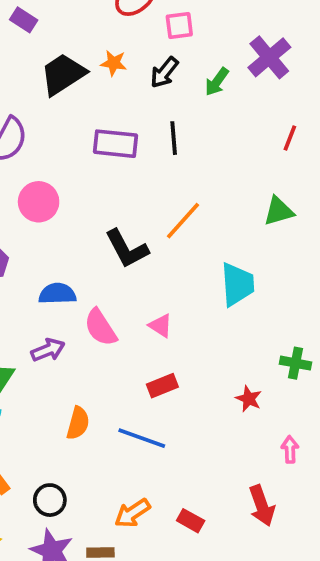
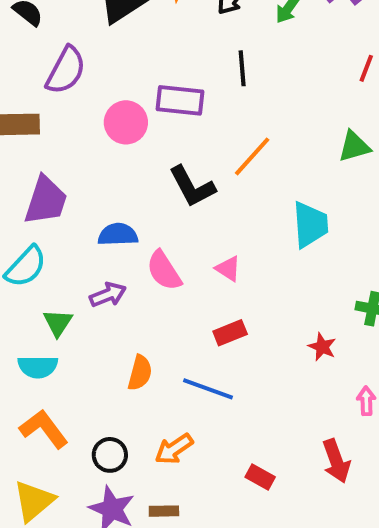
purple rectangle: (115, 144) -> (180, 100), moved
pink circle: (39, 202) -> (126, 122), moved
orange arrow: (132, 513) -> (174, 449), moved

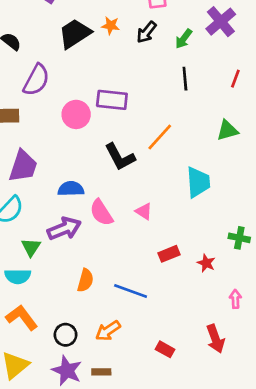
black line: (242, 68) -> (185, 79), moved
purple arrow: (108, 295) -> (64, 229), size x1.4
red rectangle: (230, 333) -> (169, 254), moved

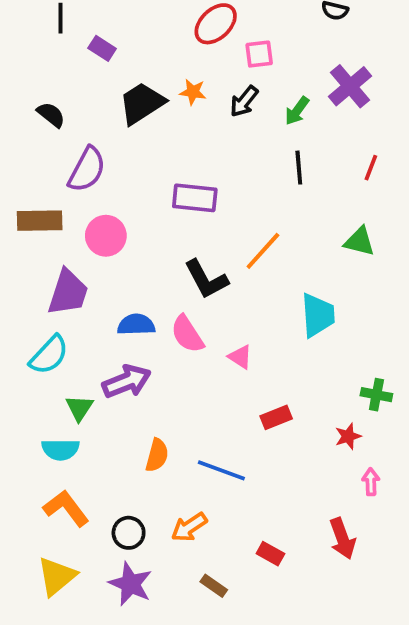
pink circle: (76, 114) -> (106, 236), moved
green triangle: (227, 130) -> (359, 241), turned 30
pink semicircle: (101, 213) -> (187, 334), moved
red star: (206, 263) -> (348, 436), moved, turned 30
brown rectangle: (101, 372) -> (214, 586), moved, turned 36

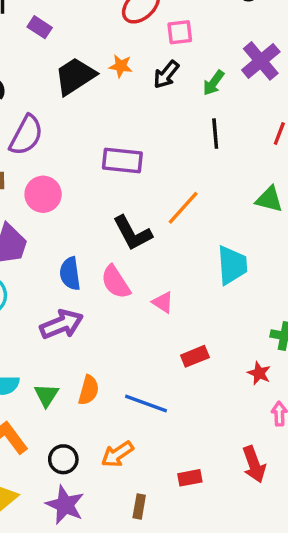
blue semicircle: (136, 325) -> (70, 274), turned -96
green triangle: (79, 408) -> (46, 395), moved
red star: (348, 436) -> (259, 373), turned -30
red rectangle: (270, 554) -> (190, 478), turned -40
brown rectangle: (214, 586) -> (139, 507), turned 65

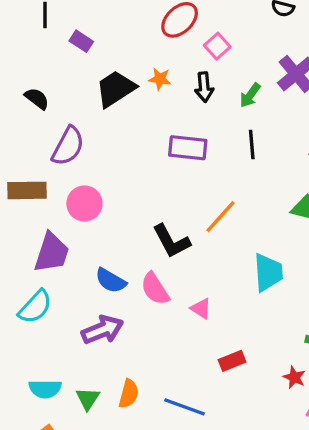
pink square: (180, 32) -> (217, 46), turned -35
black arrow: (166, 74) -> (204, 87), turned -44
purple rectangle: (122, 161) -> (188, 148), moved
blue semicircle: (70, 274) -> (111, 281), turned -52

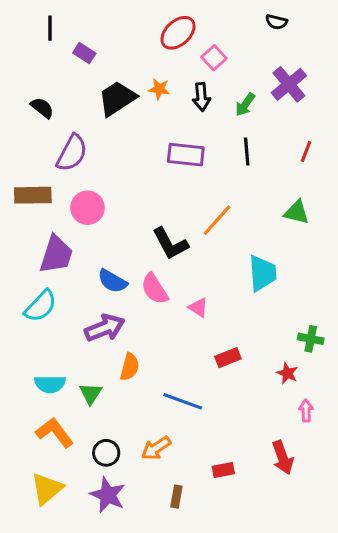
orange semicircle: (129, 394) -> (130, 367), moved

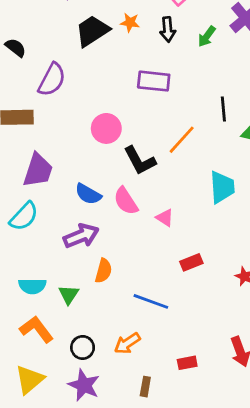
black semicircle: (42, 108) -> (16, 48), moved
black line: (247, 151) -> (223, 109), moved
pink circle: (87, 208) -> (106, 128), moved

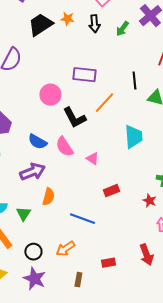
purple rectangle: (154, 81) -> (84, 75), moved

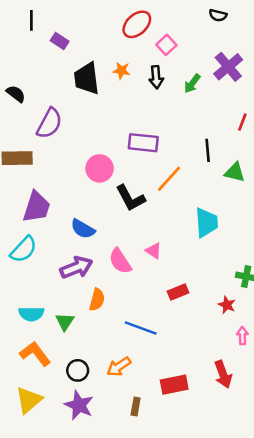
black trapezoid: (40, 25) -> (87, 78), turned -64
pink semicircle: (64, 147) -> (120, 261), moved
red rectangle: (108, 263) -> (174, 385), size x1.5

